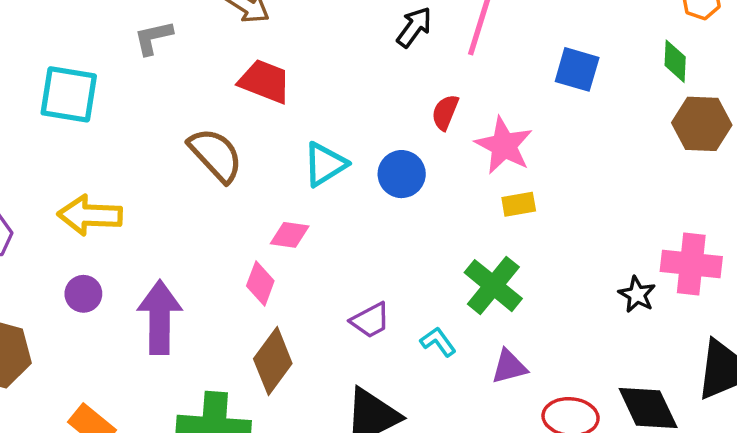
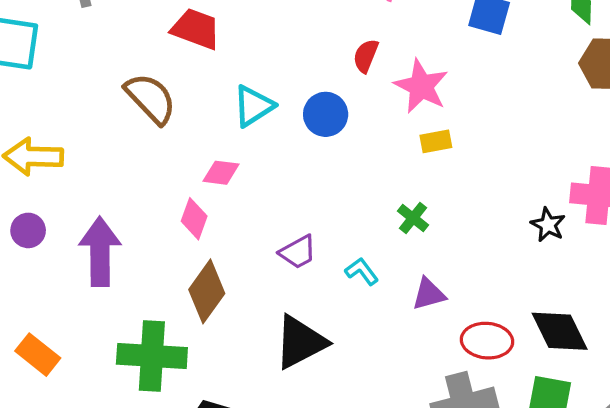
green cross: (493, 286) -> (413, 218), size x0.6

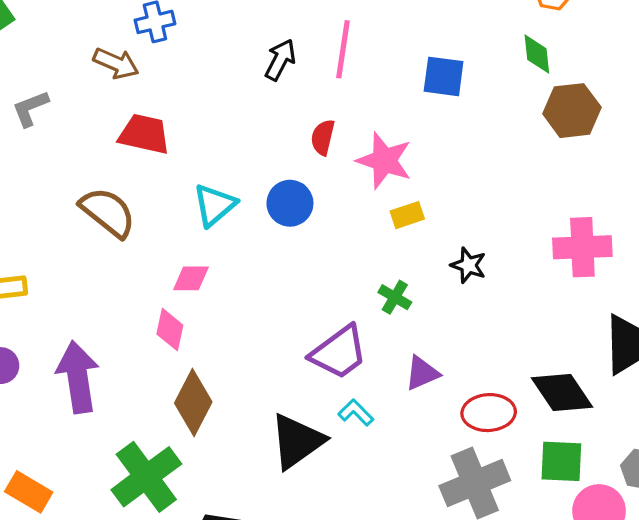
black star: (548, 225) -> (468, 265), moved
purple trapezoid: (298, 252) -> (339, 352), moved, size x1.5
cyan L-shape: (362, 271) -> (356, 413), moved
green cross: (152, 356) -> (146, 477), turned -32

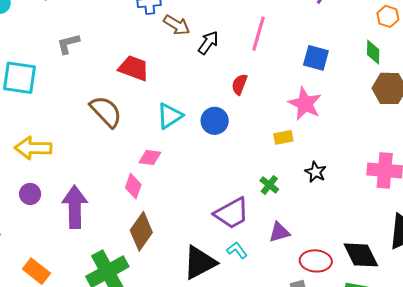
black arrow: (280, 60) -> (208, 43), moved
brown arrow: (116, 63) -> (177, 25), moved
pink star: (384, 161) -> (305, 104), moved

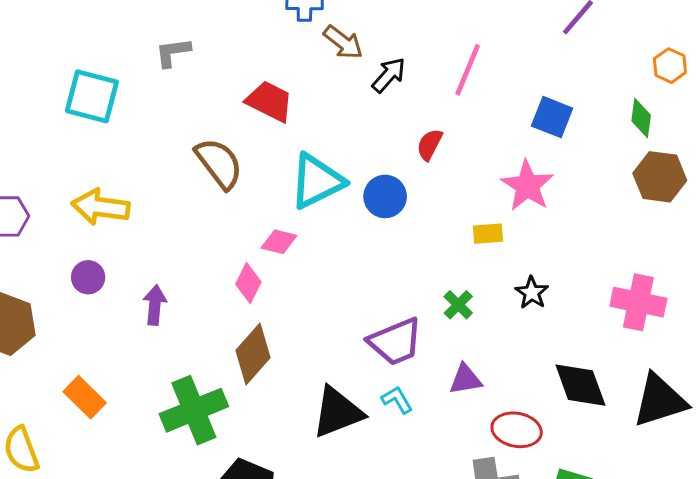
cyan triangle: (170, 116) -> (317, 181), size x1.4
purple arrow: (75, 207) -> (155, 305), size x0.6
black diamond: (361, 255) -> (580, 385), moved

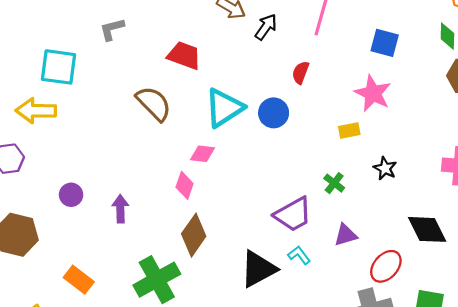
yellow arrow: (101, 207) -> (36, 111), moved
red ellipse: (517, 430) -> (386, 266), turned -52

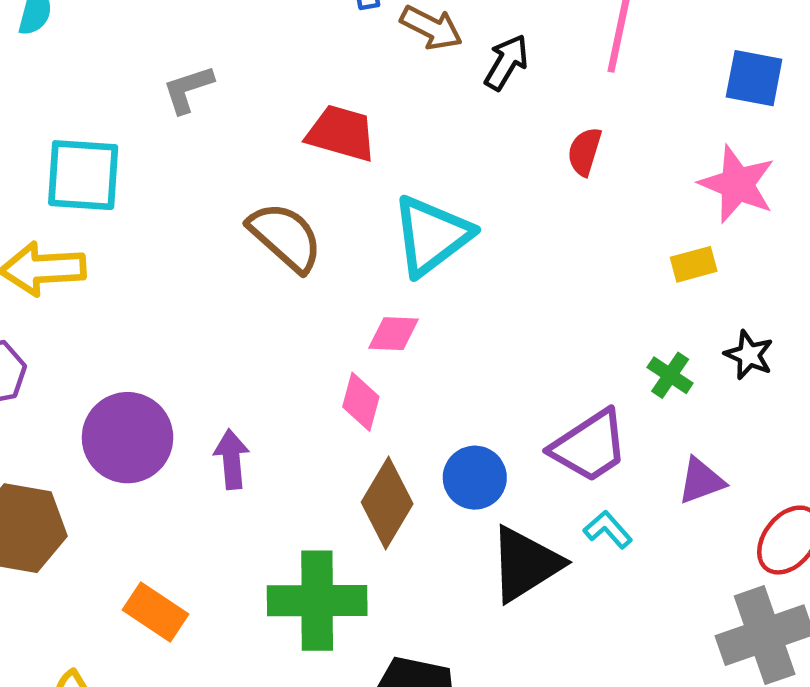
blue circle: (274, 113) -> (475, 478), moved
black star: (385, 168) -> (749, 355), moved
purple circle: (71, 195) -> (128, 438), size x1.8
green cross: (157, 280) -> (317, 601), turned 33

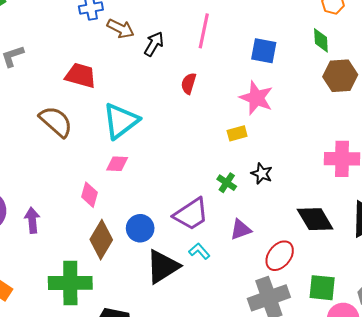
pink diamond: (394, 334) -> (117, 164), moved

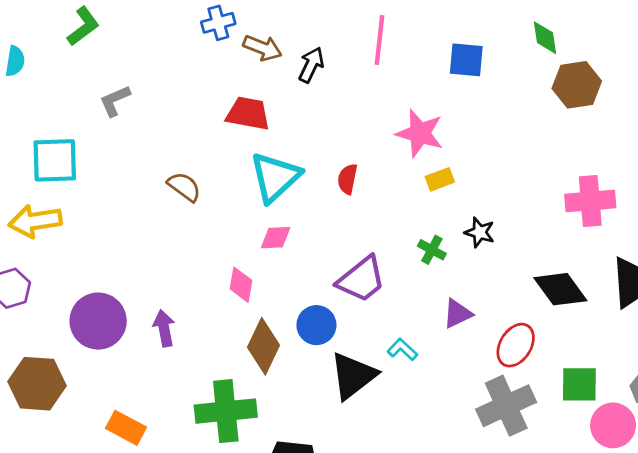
red trapezoid: (81, 76) -> (248, 113), moved
red semicircle: (189, 83) -> (347, 179), moved
pink star: (256, 98) -> (420, 133), moved
brown semicircle: (56, 122) -> (184, 187), size x0.7
purple trapezoid: (191, 214) -> (361, 279), moved

